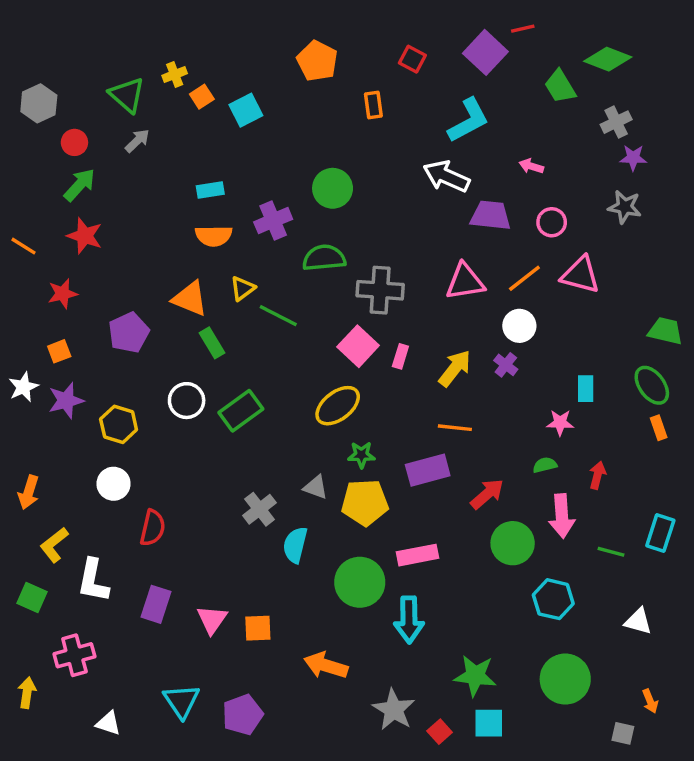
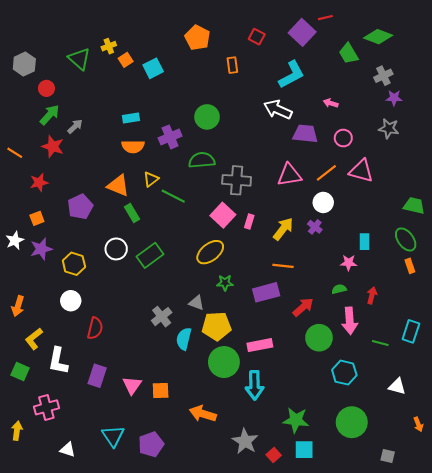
gray arrow: (137, 141) -> (75, 126), moved
yellow pentagon: (365, 502) -> (217, 326), moved
orange arrow: (650, 701) -> (418, 424), moved

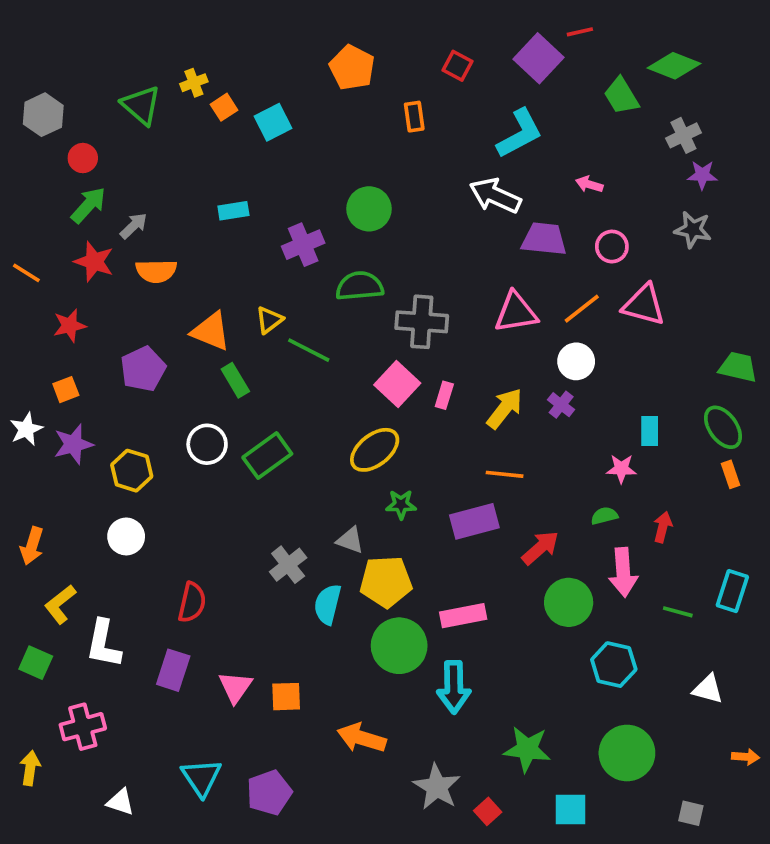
orange semicircle: (133, 146) -> (156, 271), moved
red semicircle: (95, 328) -> (192, 602), moved
orange arrow: (418, 424) -> (746, 757), turned -64
cyan square: (304, 450) -> (570, 810), moved

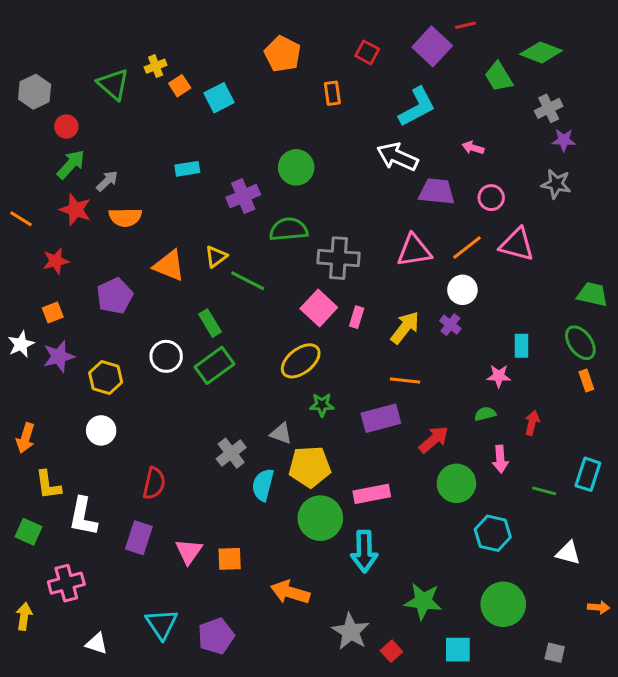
green rectangle: (235, 380) -> (210, 323), moved
pink arrow: (623, 572) -> (500, 459), size x0.7
yellow L-shape: (60, 604) -> (48, 485), turned -60

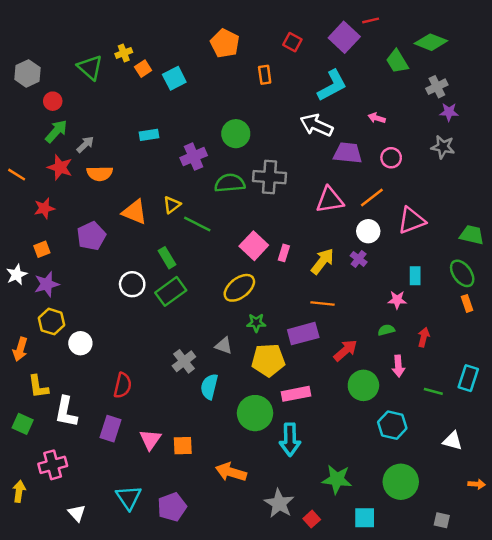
pink triangle: (517, 244) -> (412, 220), moved, turned -36
gray cross: (338, 258) -> (269, 177), moved
yellow hexagon: (106, 378) -> (52, 322), moved
yellow pentagon: (310, 467) -> (268, 360), moved
white triangle: (97, 644) -> (77, 513), turned 30

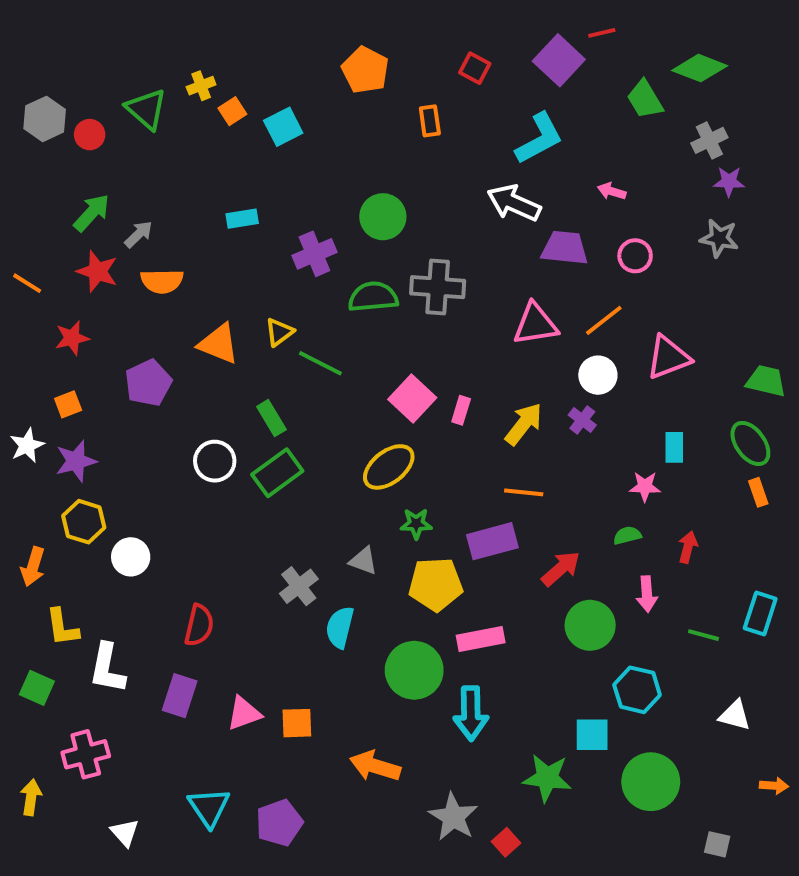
red circle: (53, 101) -> (90, 135), moved
pink triangle: (150, 440) -> (244, 713), turned 35
cyan square: (365, 518) -> (592, 735), moved

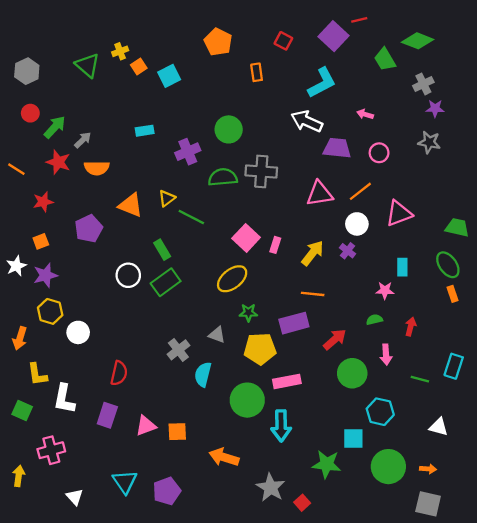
red circle: (90, 135) -> (30, 113), moved
orange arrow: (774, 786) -> (428, 469), moved
gray square: (717, 844) -> (428, 504), size x1.6

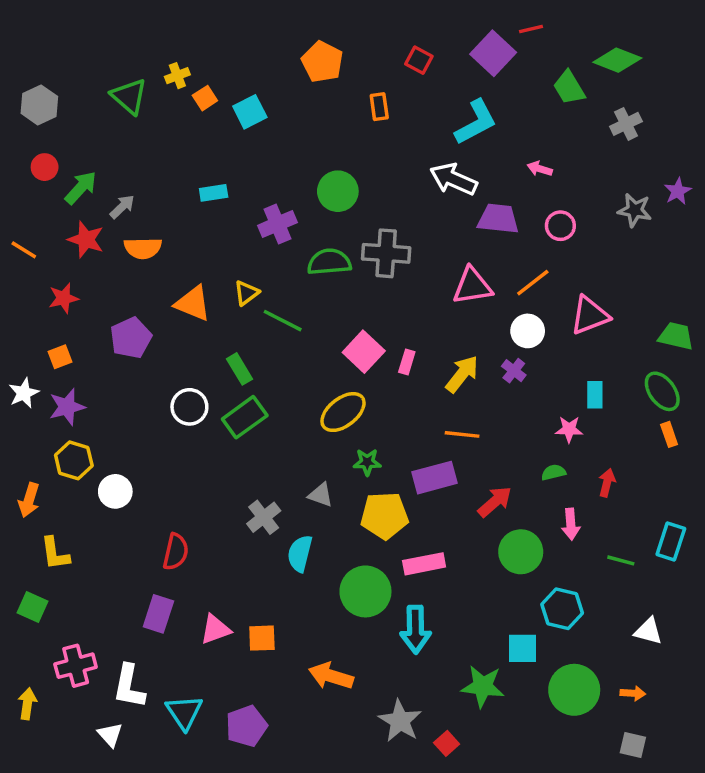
purple star: (435, 108) -> (678, 191), moved, turned -30
white L-shape: (64, 399) -> (129, 686), moved
gray square: (428, 504) -> (633, 745), size x0.7

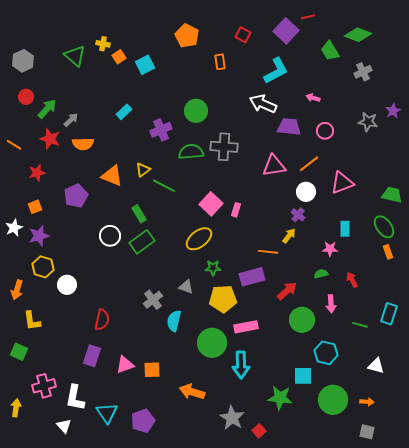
yellow cross: (177, 76) -> (103, 44), turned 32
cyan rectangle: (214, 193) -> (124, 112), turned -35
yellow arrow: (462, 374) -> (289, 236), moved, size x0.7
red arrow: (607, 483) -> (352, 280), turned -42

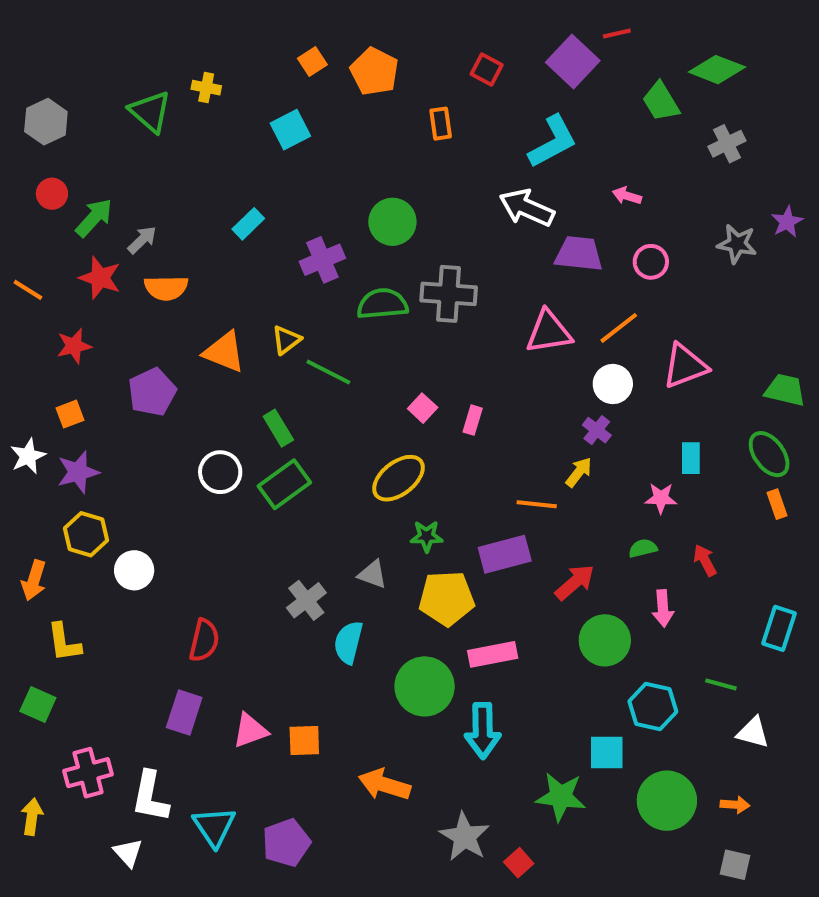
orange square: (119, 57) -> (312, 62), moved
pink square: (211, 204) -> (423, 408), size x0.6
green line: (360, 325) -> (721, 684), moved

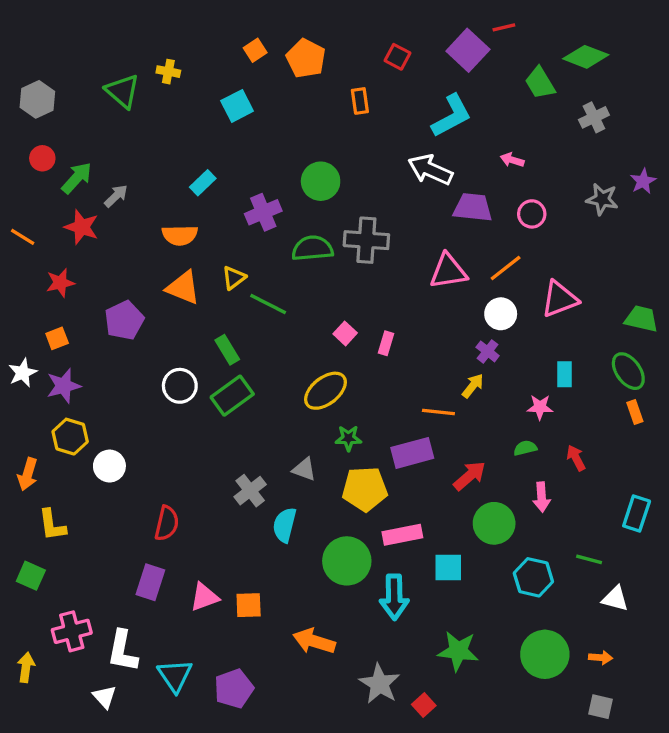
orange semicircle: (166, 288) -> (180, 235), moved
cyan square: (607, 753) -> (448, 568), moved

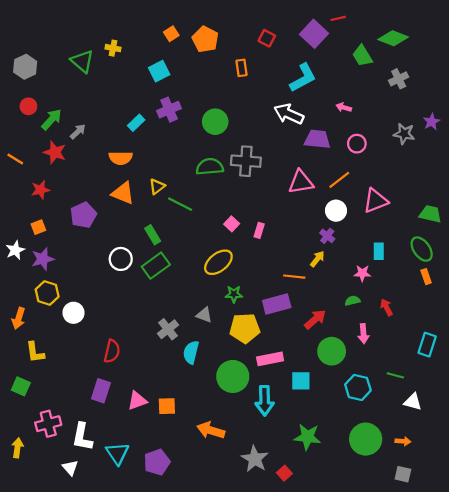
purple cross: (263, 212) -> (169, 110), moved

